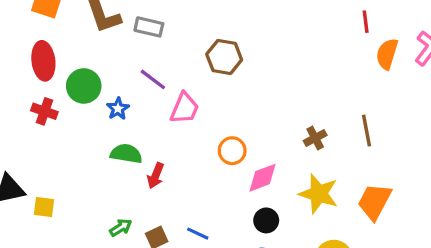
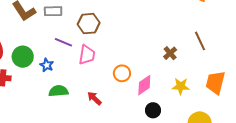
brown hexagon: (224, 57) -> (89, 24), moved
red arrow: (156, 176) -> (94, 98), moved, turned 126
yellow star: (319, 194) -> (181, 86), size x0.7

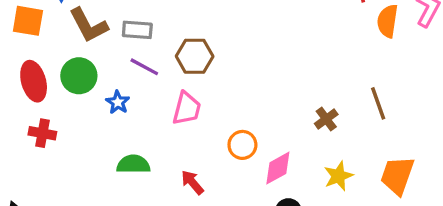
purple line: (63, 42) -> (144, 67), moved
green circle: (23, 57) -> (79, 76), moved
blue star: (47, 65) -> (118, 102), moved
yellow star: (181, 86) -> (338, 176), turned -30

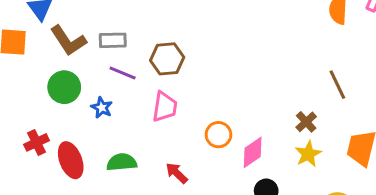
red ellipse: (34, 81) -> (71, 160), moved
brown cross: (326, 119) -> (306, 122), moved
red cross: (42, 133) -> (36, 142), turned -30

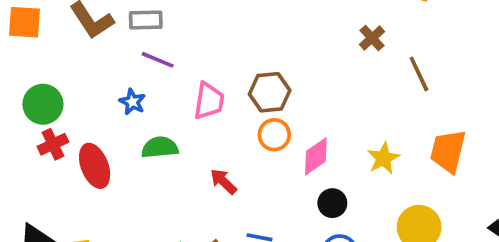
brown hexagon: (167, 59) -> (270, 92), moved
green circle: (64, 87) -> (43, 104), moved
brown cross: (306, 122) -> (372, 38), moved
green semicircle: (122, 162) -> (160, 147), moved

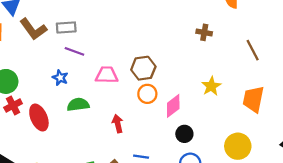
brown cross: (372, 38) -> (204, 32), turned -35
brown line: (419, 74) -> (253, 50), moved
pink trapezoid: (209, 101) -> (107, 75), turned -95
yellow star: (383, 158) -> (211, 86), moved
red arrow: (223, 182) -> (118, 124), turned 36

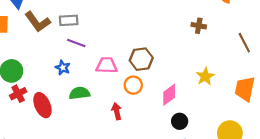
orange circle: (147, 94) -> (133, 85), moved

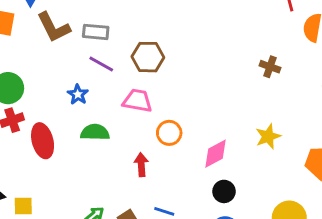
brown hexagon: (141, 59) -> (148, 57), moved

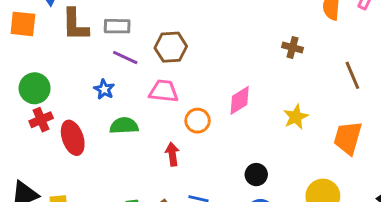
brown L-shape: (54, 27) -> (75, 25), turned 30
pink diamond: (216, 154) -> (240, 100), moved

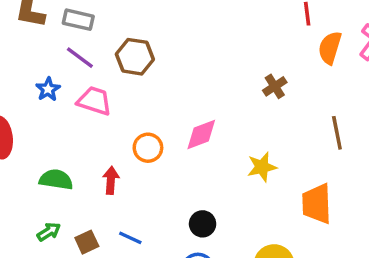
brown cross: (292, 48) -> (275, 86), turned 30
pink trapezoid: (164, 91) -> (94, 101), moved
green semicircle: (124, 126) -> (56, 180), moved
orange trapezoid: (348, 138) -> (317, 204), turned -30

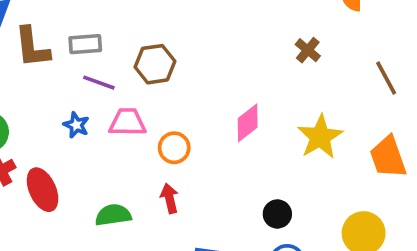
orange circle: (148, 148) -> (174, 148), moved
yellow star: (262, 167) -> (320, 137), size x1.4

